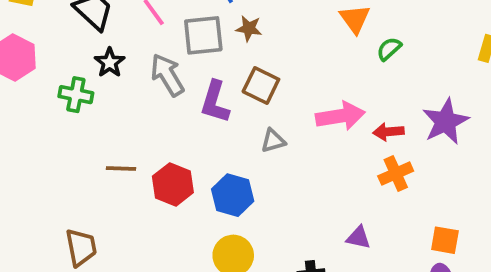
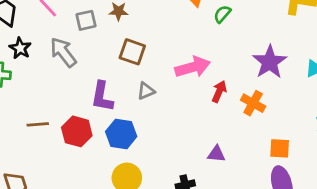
gray square: (203, 35) -> (86, 20), size x0.7
purple L-shape: (215, 102) -> (102, 97), moved
red arrow: (388, 132) -> (219, 92), moved, turned 125
orange cross: (396, 174) -> (253, 103), moved, turned -30

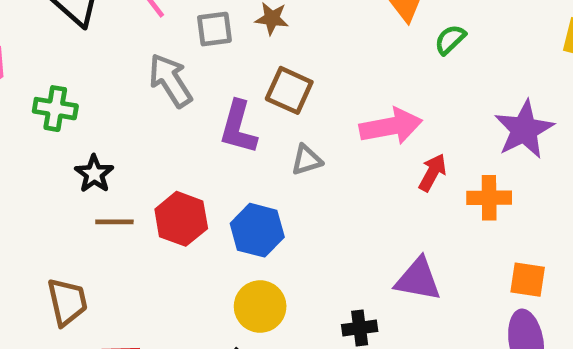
black star: (20, 48) -> (94, 174), moved
purple L-shape: (102, 97) -> (238, 127), moved
orange cross: (253, 103) -> (489, 198), turned -35
brown line: (38, 124) -> (114, 222), moved
purple triangle: (216, 154) -> (418, 279), size x1.5

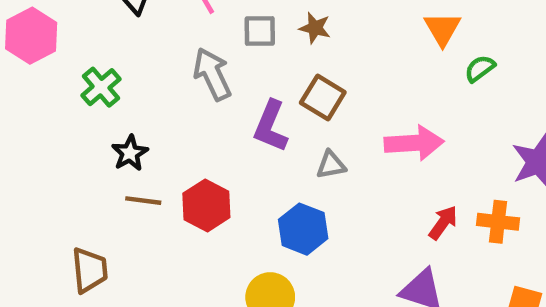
green cross: (55, 109) -> (101, 87), turned 33
red arrow: (433, 173) -> (443, 223), moved
blue hexagon: (257, 230) -> (303, 229), moved

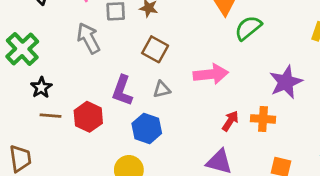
green semicircle: (480, 69) -> (248, 28), size x1.5
green cross: (101, 87) -> (22, 49), size x1.4
purple L-shape: (271, 126) -> (122, 91), moved

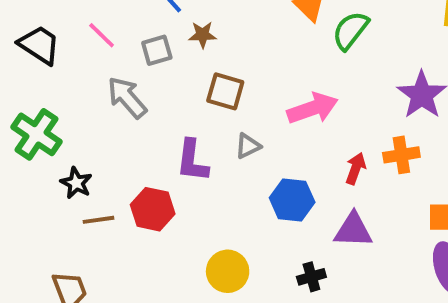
blue hexagon: (147, 128) -> (292, 200), moved

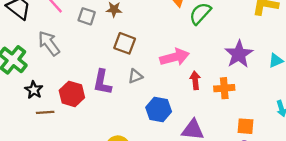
gray square: (157, 50) -> (87, 16), turned 30
gray arrow: (127, 97) -> (49, 43), moved
red arrow: (356, 168) -> (195, 80), moved, turned -30
red hexagon: (153, 209) -> (72, 94), moved

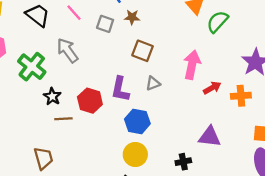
pink arrow: (175, 57) -> (192, 65), turned -64
red arrow: (195, 80) -> (212, 88), turned 66
blue hexagon: (159, 109) -> (137, 121), moved

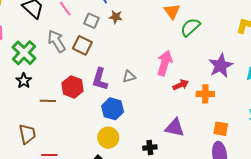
brown square: (142, 51) -> (82, 45), moved
black star: (52, 96) -> (24, 81), moved

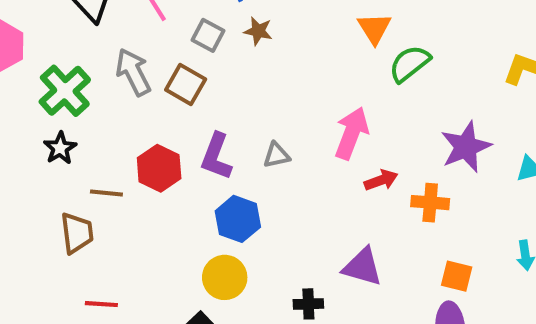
brown trapezoid: (27, 134) -> (77, 233), moved

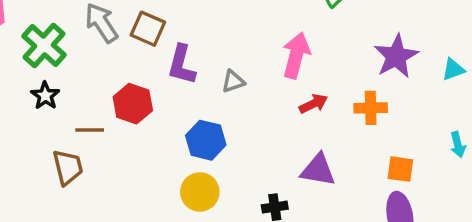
purple L-shape: (216, 156) -> (181, 65), moved
red arrow: (381, 180) -> (313, 104), moved

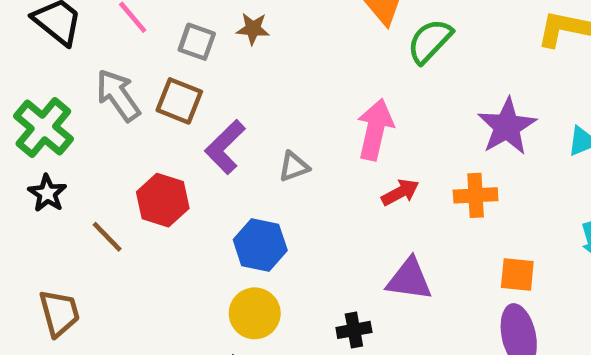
purple L-shape: (181, 65) -> (225, 147), turned 33
brown line: (90, 130) -> (107, 237), turned 48
brown trapezoid: (68, 167) -> (59, 313), moved

